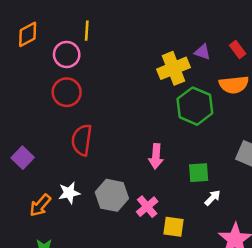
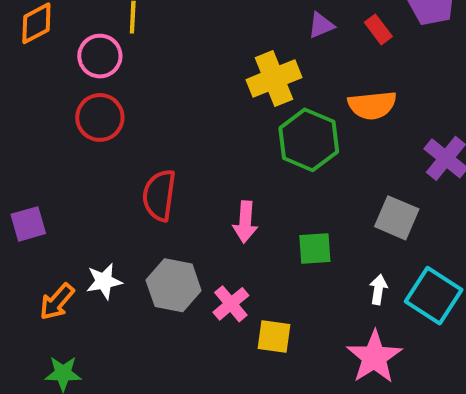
red rectangle: (238, 49) -> (378, 29), moved
purple triangle: (202, 52) -> (321, 25), moved, turned -42
red semicircle: (82, 140) -> (159, 195), moved
purple square: (23, 158) -> (28, 224), turned 30
white arrow: (212, 198) -> (378, 289), moved, turned -36

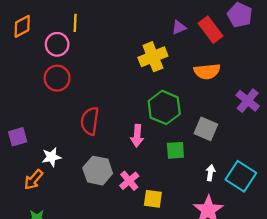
red rectangle: (378, 29) -> (210, 30), size x1.6
green hexagon: (309, 140) -> (164, 107), moved
gray square: (397, 218) -> (206, 129), moved
white star: (104, 281) -> (51, 157), moved

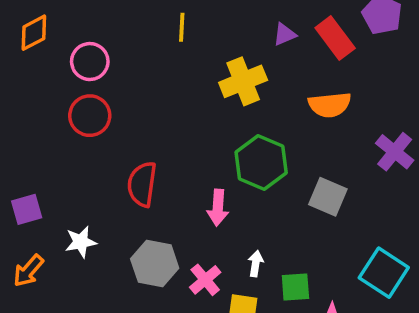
yellow line: (75, 23) -> (182, 27), moved
green square: (175, 150) -> (295, 287), moved
white arrow: (210, 173) -> (256, 264), moved
orange arrow: (33, 180) -> (28, 271), moved

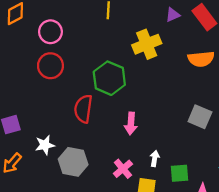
green hexagon: (261, 163) -> (109, 78), moved
gray hexagon: (155, 264) -> (73, 162), moved

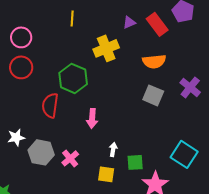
gray square: (200, 117) -> (153, 95), moved
pink cross: (123, 169) -> (70, 158), moved

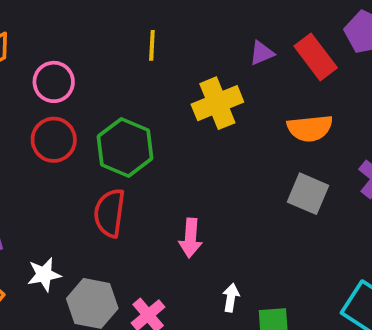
green hexagon: (73, 78) -> (125, 147), moved

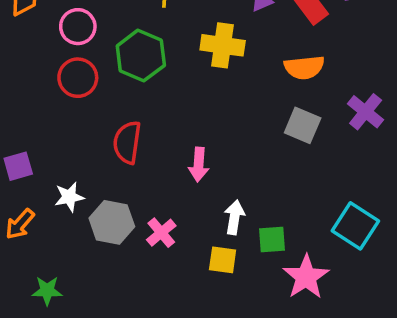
yellow cross: (217, 103) -> (223, 45), turned 30
green hexagon: (125, 147) -> (141, 56), moved
white arrow: (231, 298) -> (234, 217), size x1.4

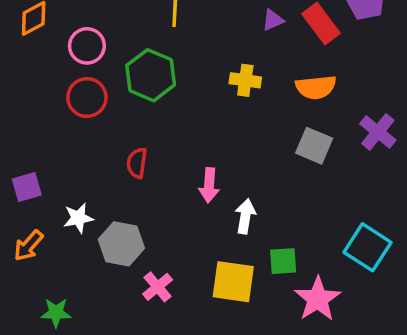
yellow cross: (223, 45) -> (245, 80), moved, size x0.7
red semicircle: (127, 142) -> (137, 163), size x0.7
white arrow: (234, 217) -> (245, 216), moved
pink cross: (161, 233) -> (158, 287), moved
yellow square: (223, 260) -> (233, 282), size x1.5

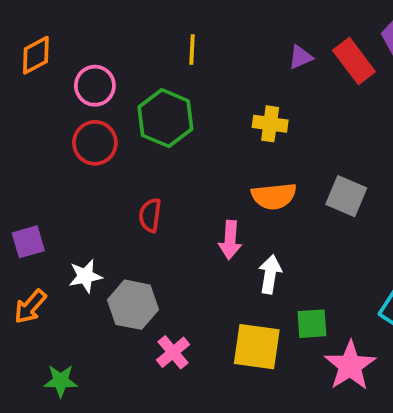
orange semicircle: (316, 87) -> (274, 196), moved

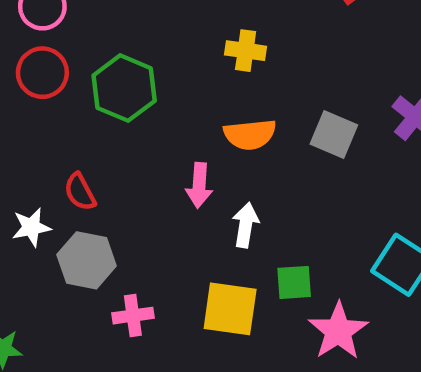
green hexagon: (165, 118) -> (124, 88), moved
red semicircle: (150, 215) -> (80, 192), moved, turned -36
pink cross: (173, 352) -> (133, 316), turned 32

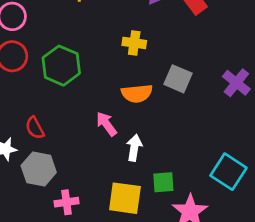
gray square: (334, 134) -> (178, 79), moved
pink arrow: (199, 185) -> (106, 124), turned 140

